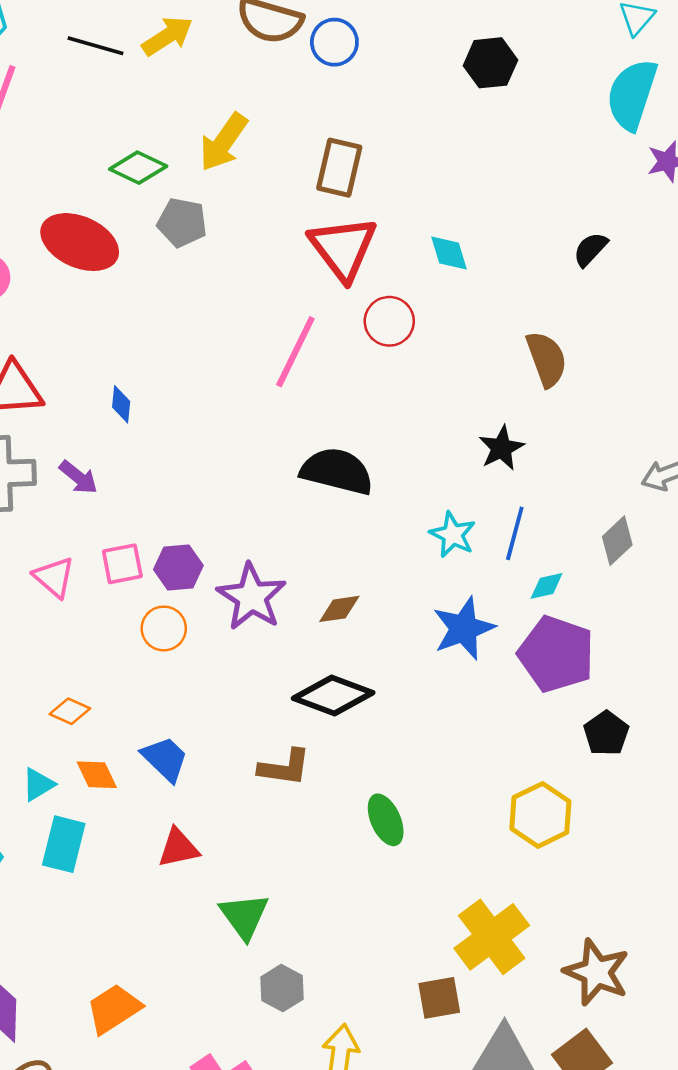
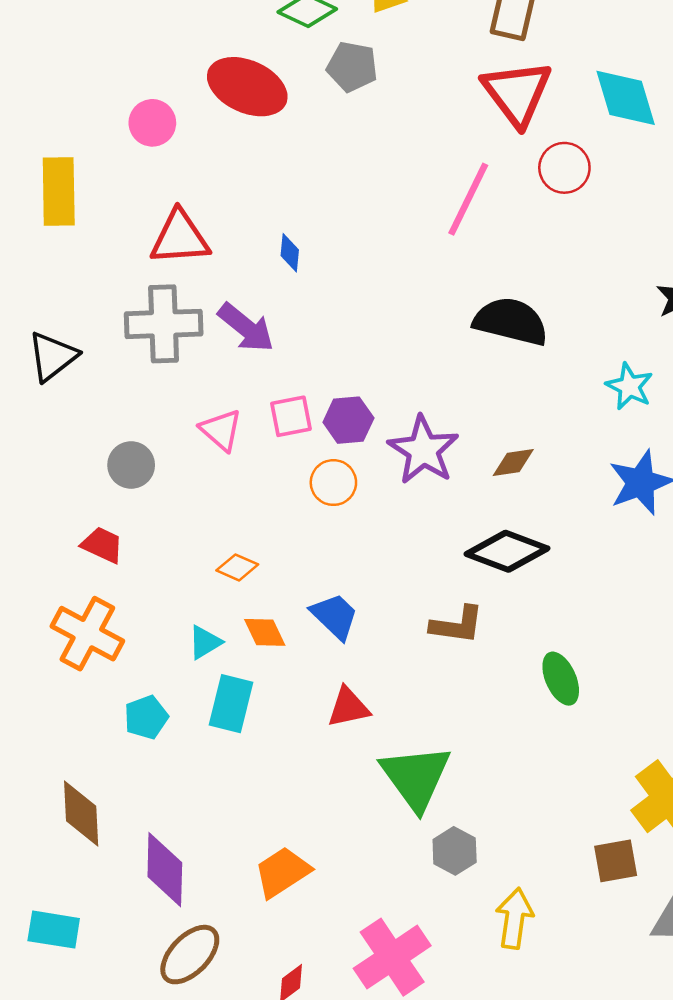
cyan diamond: (449, 253) -> (626, 98), size x1.6
purple arrow: (78, 477) -> (246, 328), size x1.4
green triangle: (244, 916) -> (416, 777), size x1.4

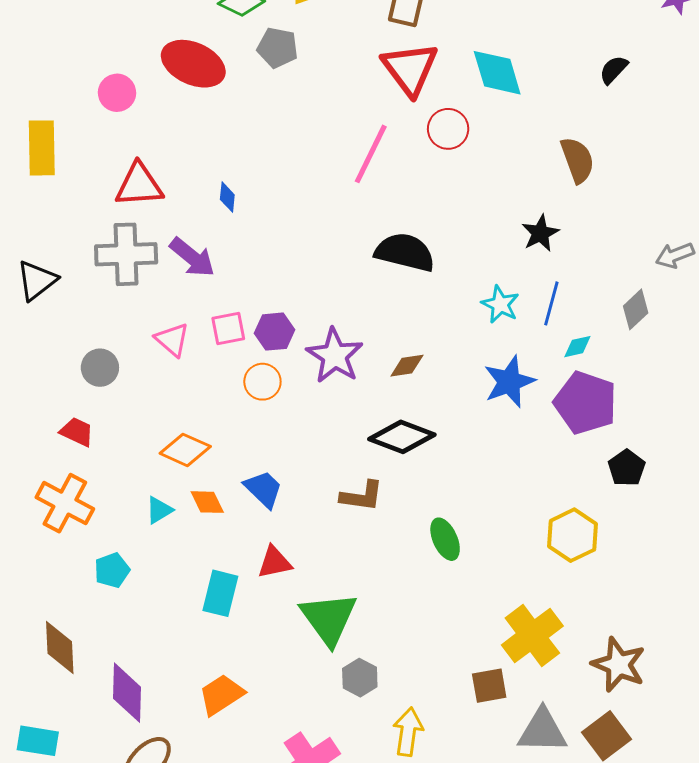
orange diamond: (237, 567) -> (185, 450), size x1.5
cyan rectangle: (231, 704) -> (220, 593), moved

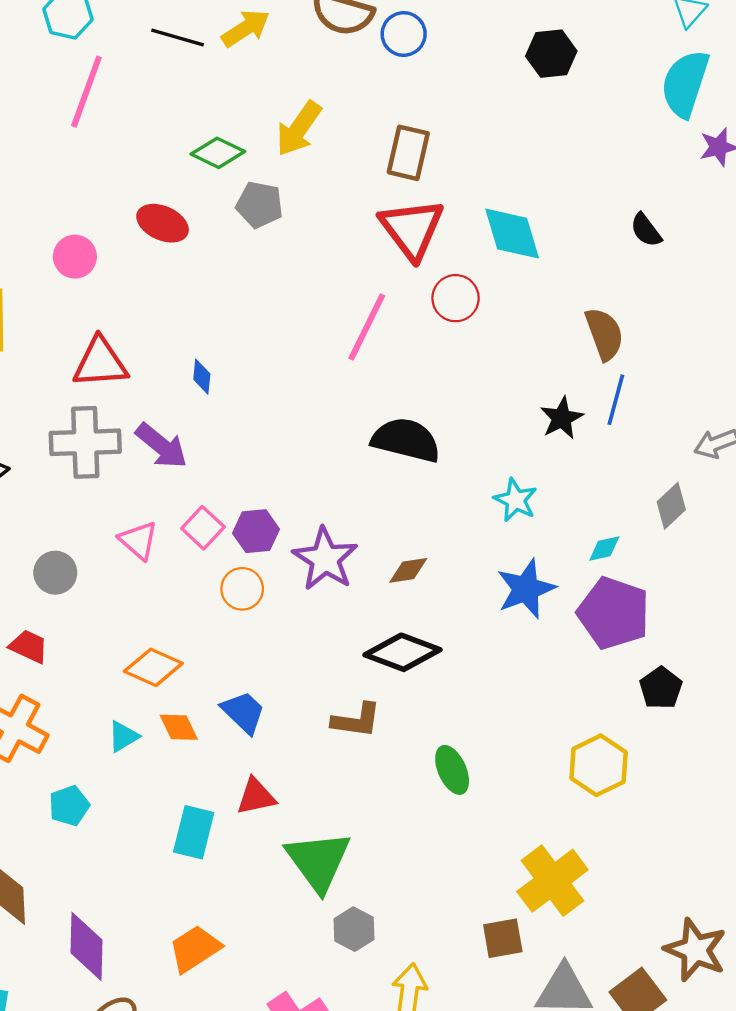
red ellipse: (193, 64) -> (163, 223), size x0.7
black semicircle: (614, 70) -> (646, 230), turned -80
blue line: (551, 303) -> (616, 400), moved
pink square: (228, 329) -> (203, 528), turned -36
brown star: (619, 665) -> (695, 950), moved

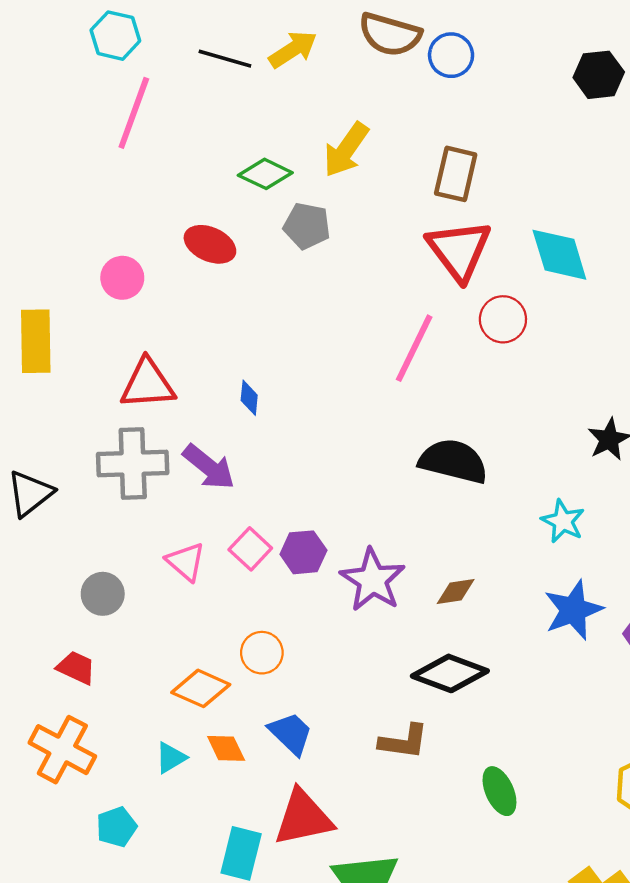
orange circle: (242, 589) -> (262, 653), moved
red triangle: (256, 796) -> (303, 818), size x1.5

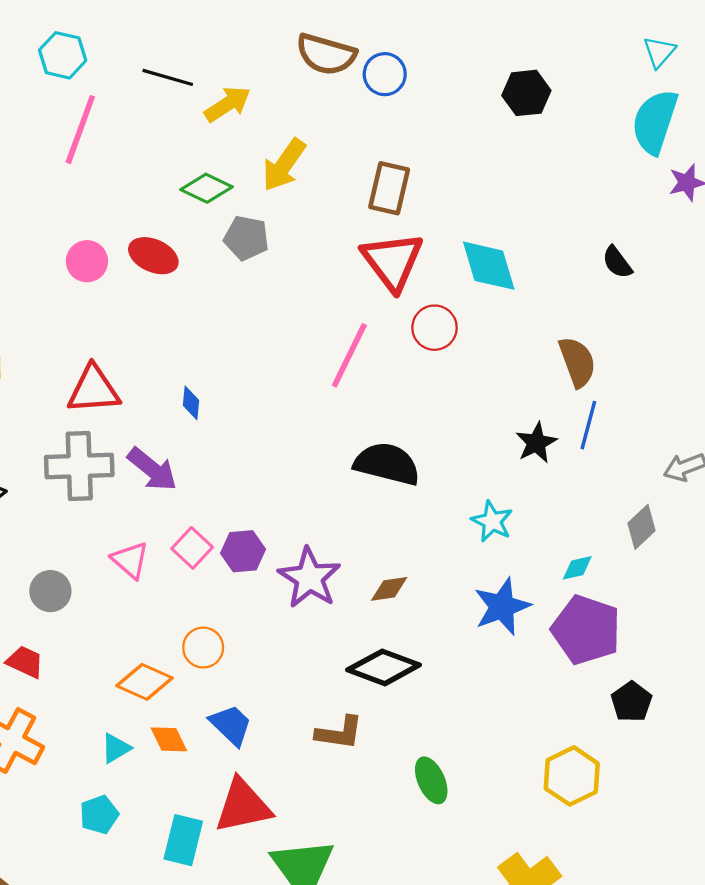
yellow arrow: (293, 49) -> (228, 104), moved
pink circle: (122, 278) -> (87, 261), moved
cyan pentagon: (117, 827) -> (99, 815), moved

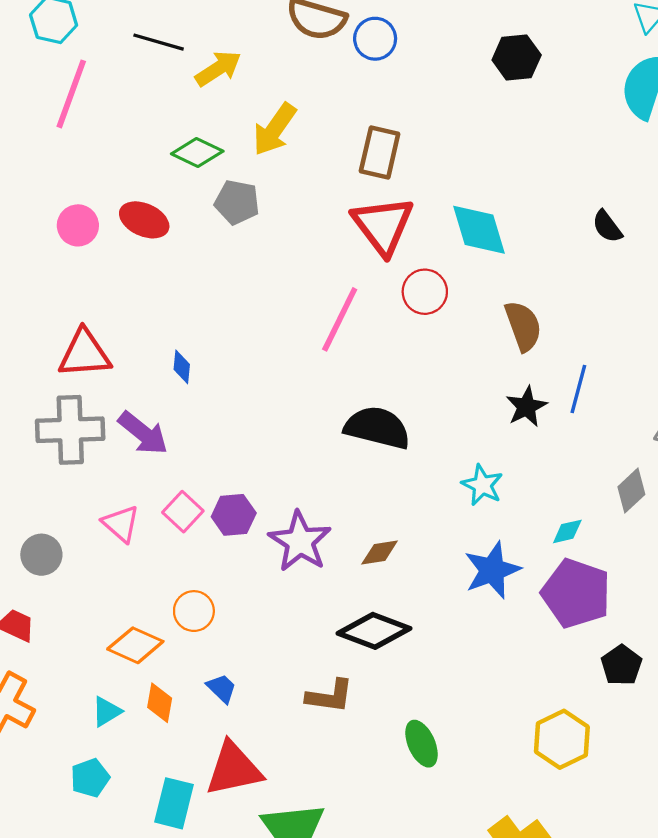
brown semicircle: (577, 362) -> (523, 326), moved
blue trapezoid: (231, 725) -> (222, 688), size x0.7
orange diamond: (169, 739) -> (160, 703), turned 36

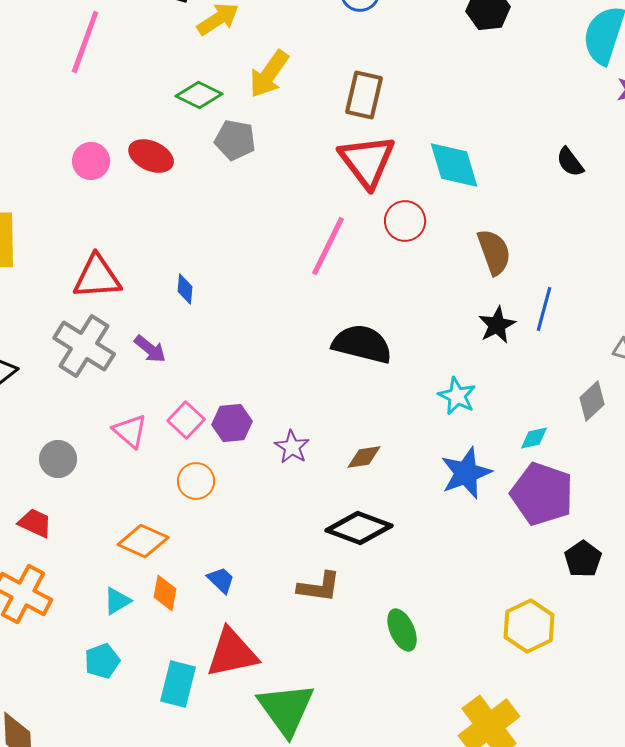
gray cross: (70, 430) -> (84, 346), turned 34
purple arrow: (143, 433) -> (150, 349), size x0.7
purple star: (300, 541) -> (292, 447), size x0.6
orange circle: (194, 611) -> (196, 481), moved

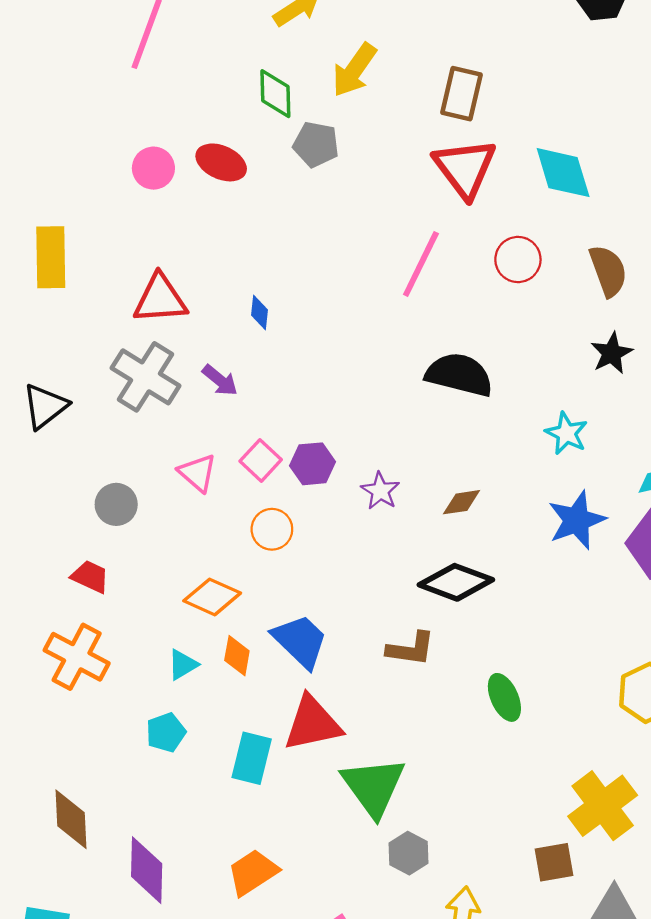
green diamond: (199, 95) -> (275, 94), turned 63
red circle: (405, 221) -> (518, 260), moved
blue trapezoid: (221, 580) -> (300, 641), size x1.8

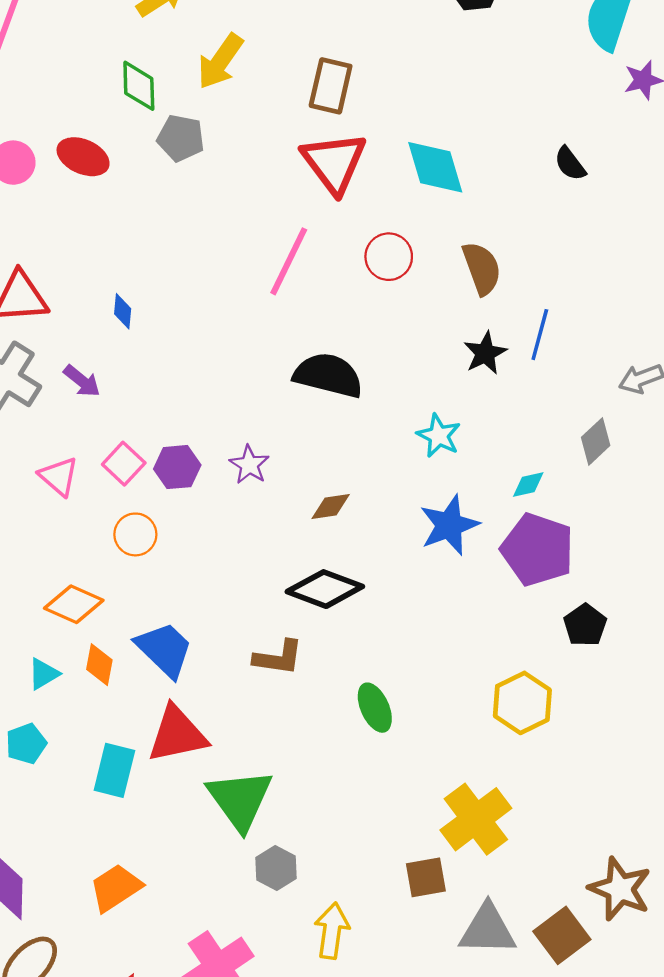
purple star: (380, 491) -> (249, 465), moved

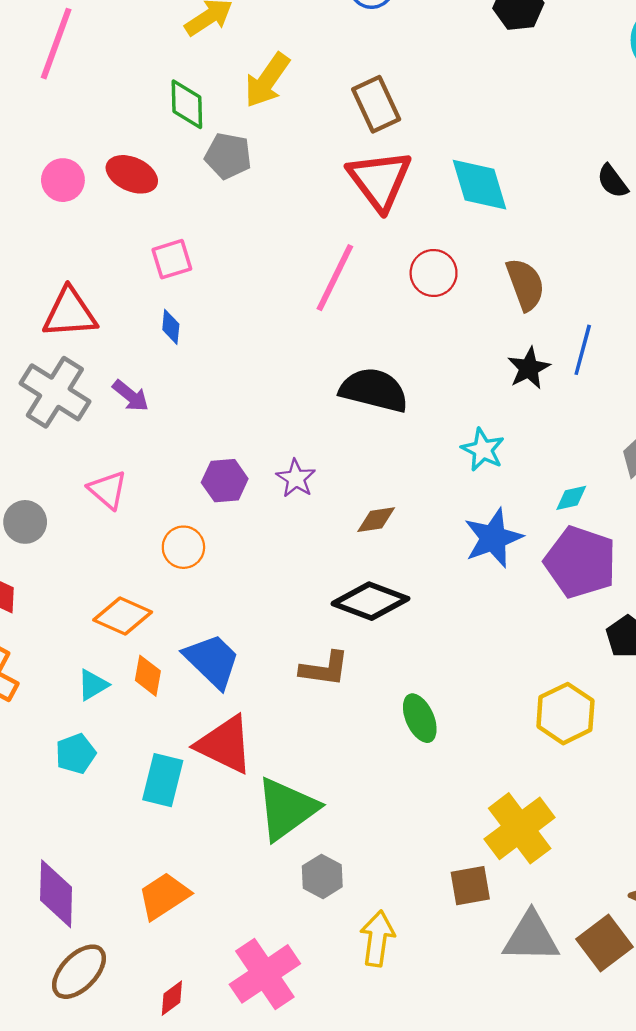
brown rectangle: (331, 86) -> (376, 104), turned -38
pink square: (124, 464) -> (172, 259), moved, turned 30
red triangle: (177, 734) -> (225, 745), turned 38
green triangle: (240, 799) -> (287, 809), turned 30

